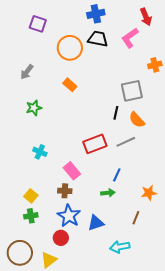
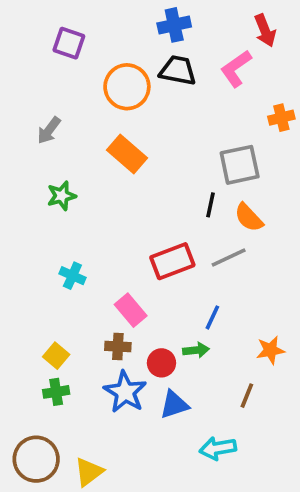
orange rectangle: (70, 85) -> (127, 154), size x1.5
red circle: (61, 238) -> (161, 363), moved

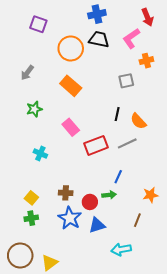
orange cross: (281, 118) -> (146, 61), moved
gray square: (240, 165) -> (126, 81), moved, size x0.7
pink rectangle: (131, 310) -> (71, 127), moved

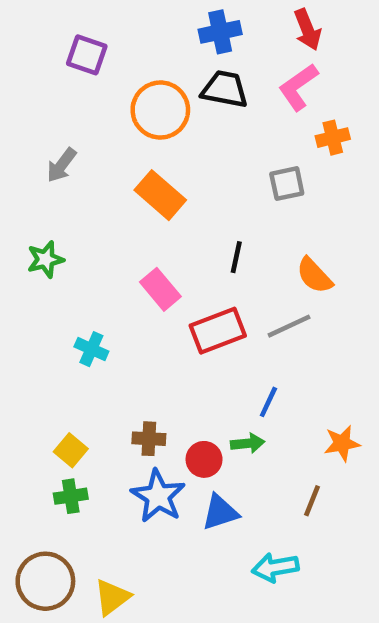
red arrow: (147, 17) -> (307, 30), moved
green star: (34, 109) -> (45, 259), moved
black line: (117, 114) -> (236, 257), moved

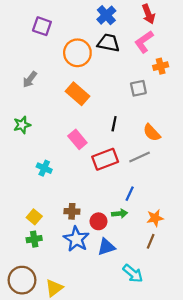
blue cross: (220, 32) -> (106, 15), turned -30
orange star: (342, 443) -> (155, 218), moved
cyan arrow: (275, 567) -> (133, 273), turned -130

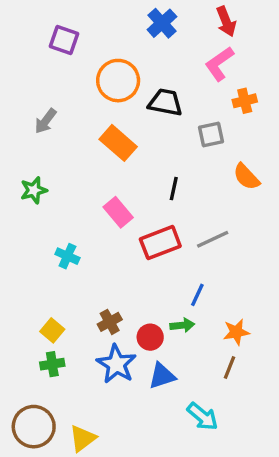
black trapezoid: (108, 43) -> (165, 102), moved
orange semicircle: (152, 133) -> (246, 177), moved
brown cross: (72, 211) -> (110, 322), turned -32

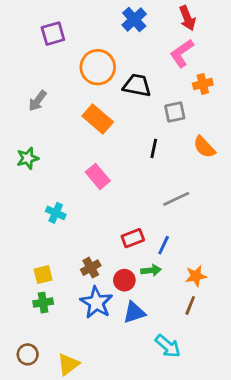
purple square: (64, 40) -> (53, 34), turned -35
black line: (174, 189) -> (154, 148), moved
red rectangle: (160, 243) -> (133, 238), moved, size x0.7
yellow square: (52, 330) -> (43, 275), turned 36
brown circle: (34, 427) -> (28, 354), size x0.6

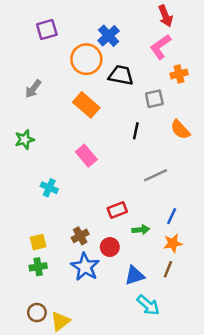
blue cross: (134, 20) -> (109, 36), moved
blue line: (164, 245) -> (172, 216), moved
green arrow: (151, 270) -> (141, 230), moved
blue triangle: (134, 312) -> (135, 275), moved
brown circle: (28, 354) -> (37, 313), moved

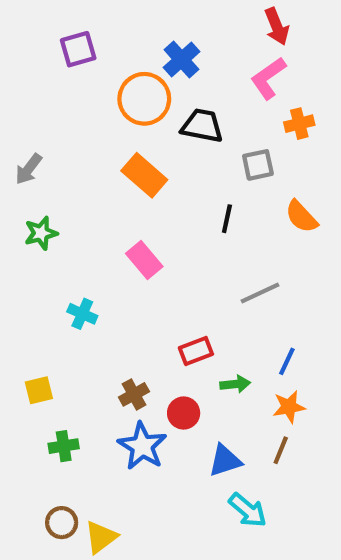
gray arrow: (33, 89) -> (29, 169), moved
yellow square: (38, 242) -> (39, 390), moved

